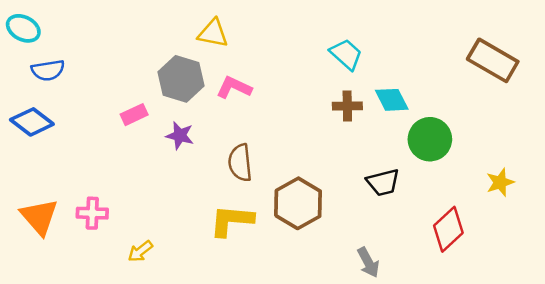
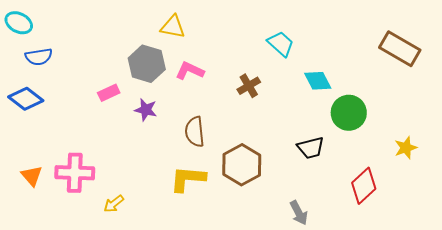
brown cross: (347, 106) -> (249, 86), moved, turned -30
pink cross: (92, 213) -> (75, 173), size x1.5
orange triangle: (39, 217) -> (32, 176), size x0.7

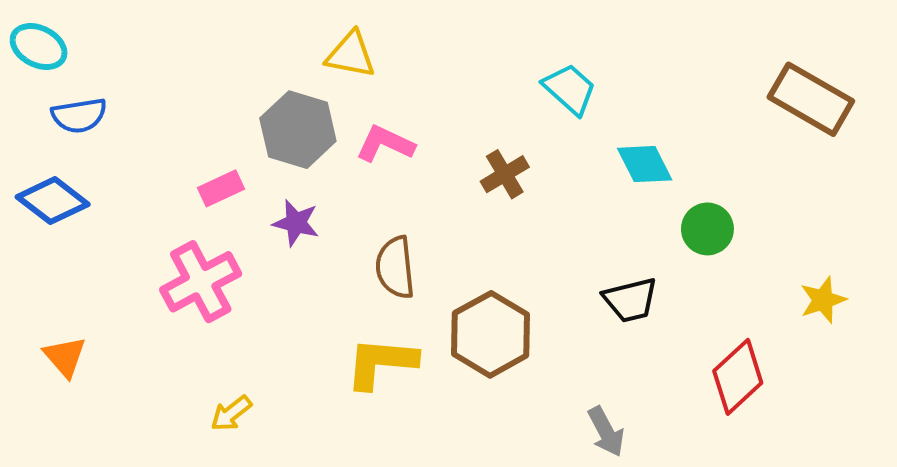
green circle: (349, 113) -> (707, 229), size x0.7
pink cross: (75, 173) -> (201, 282), moved, turned -30

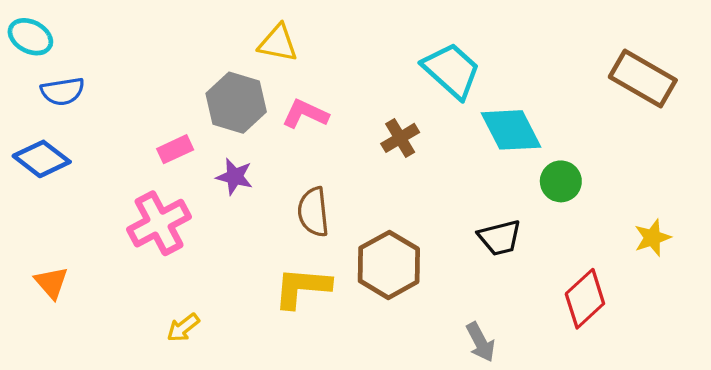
cyan trapezoid: (570, 89) -> (452, 70), size x1.4
cyan diamond: (645, 164) -> (511, 130), size x1.4

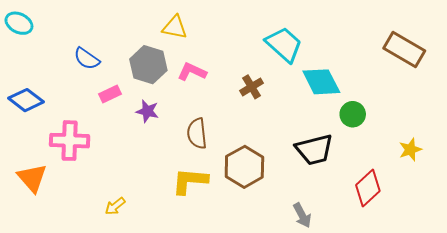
blue semicircle: (63, 91) -> (87, 59), moved, turned 44
pink cross: (159, 223) -> (70, 141), moved, turned 30
black trapezoid: (500, 238) -> (314, 150), size x1.4
orange triangle: (51, 283) -> (32, 178), size x1.4

